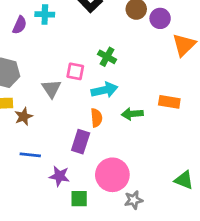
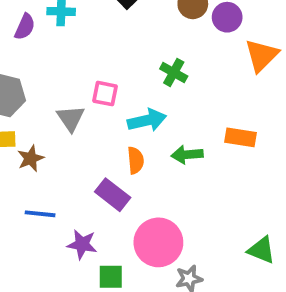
green cross: (107, 57) -> (174, 73), moved
purple rectangle: (81, 142) -> (113, 195), turned -70

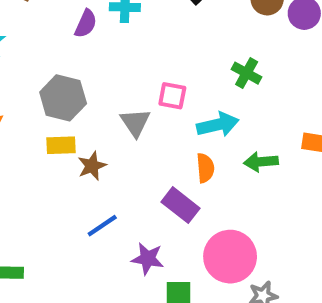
blue line: (40, 214) -> (102, 226), turned -40

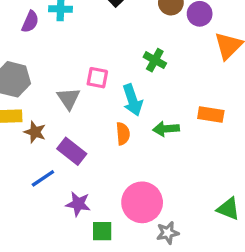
cyan arrow: (218, 125) -> (132, 100), turned 84
brown star: (92, 166) -> (35, 132), turned -30
purple rectangle: (181, 205) -> (72, 151), moved

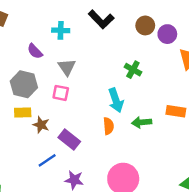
purple semicircle: (30, 22) -> (35, 51), moved, turned 112
pink square: (97, 78) -> (61, 93), moved
gray triangle: (69, 98) -> (67, 67), moved

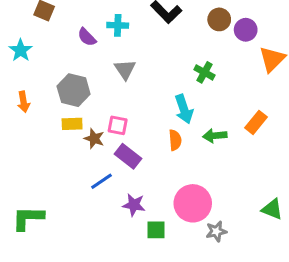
purple semicircle: (35, 51) -> (87, 37), moved
pink square: (61, 93) -> (118, 125), moved
orange rectangle: (176, 111) -> (256, 122), turned -60

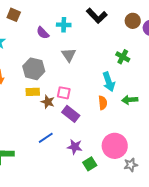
blue line: (102, 181) -> (46, 138), moved
green square: (156, 230) -> (90, 164), turned -32

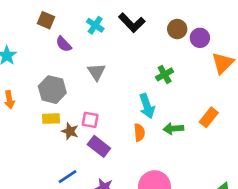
brown square: (14, 15) -> (46, 20), moved
cyan cross: (64, 25) -> (95, 25), moved, turned 32
green cross: (123, 57) -> (165, 74), turned 32

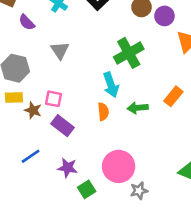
green cross: (165, 74) -> (129, 53), size x1.6

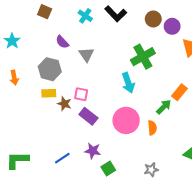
purple semicircle: (27, 22) -> (62, 42), moved
green arrow: (138, 108) -> (164, 107), moved, turned 140
orange semicircle: (103, 112) -> (152, 128), moved
blue line: (31, 156) -> (62, 158), moved
pink circle: (119, 166) -> (126, 120), moved

